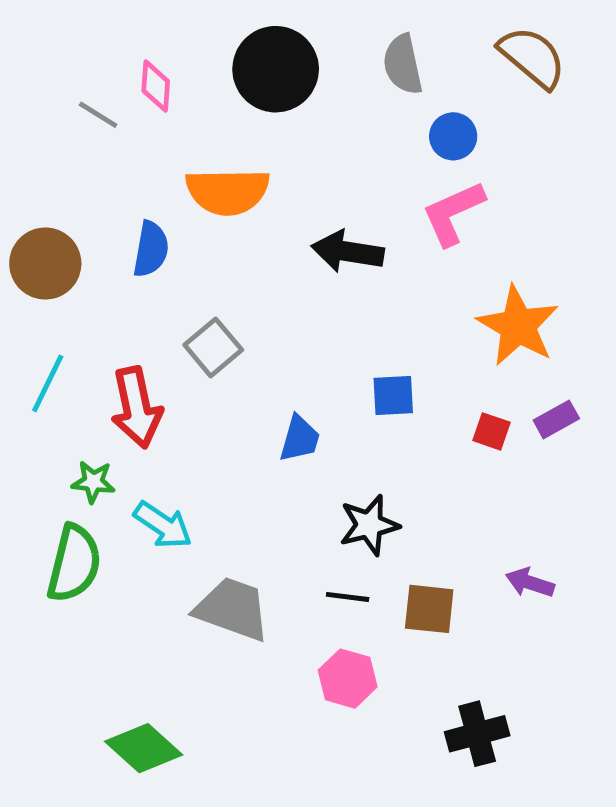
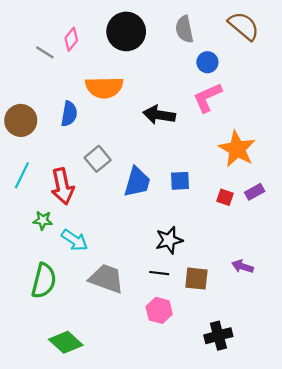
pink diamond: (156, 86) -> (71, 39), turned 35
blue trapezoid: (300, 439) -> (137, 182), moved, size x1.4
green semicircle: (74, 563) -> (44, 281), moved

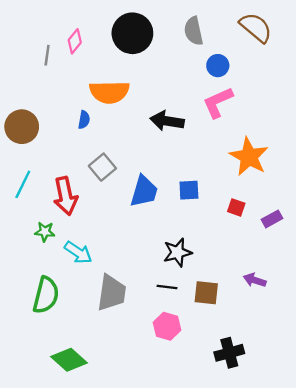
gray line: (45, 52) -> (47, 55), turned 66
blue semicircle: (69, 114) -> (84, 120), moved, size x0.7
purple rectangle: (255, 192) -> (272, 219), moved
gray trapezoid: (106, 279) -> (112, 293), turned 78

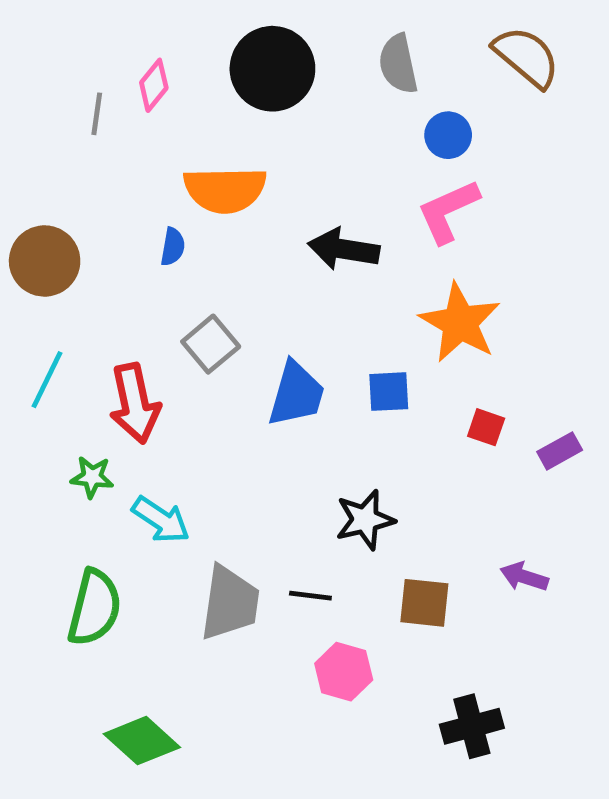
orange star: (249, 157) -> (460, 323), moved
black line: (167, 287) -> (310, 596), moved

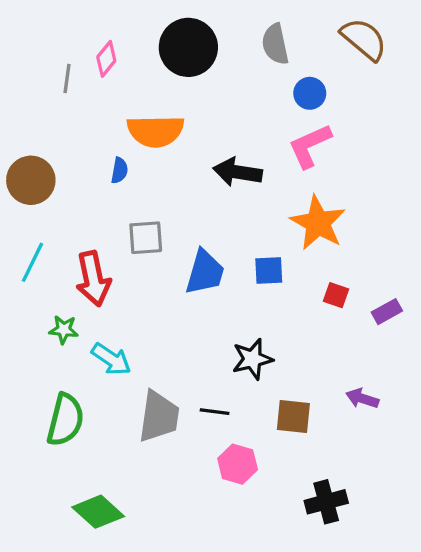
gray square: (211, 344) -> (146, 238), turned 36

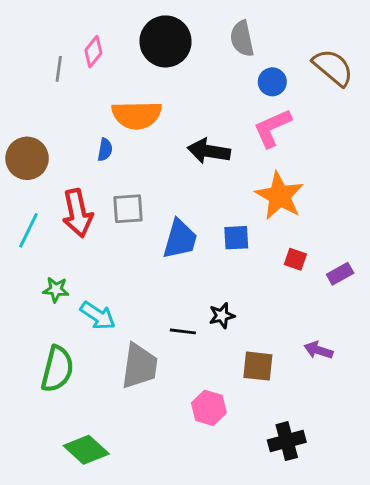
brown semicircle: (364, 39) -> (333, 67), moved
red arrow: (93, 279) -> (78, 213), moved
black star: (252, 359) -> (222, 316), size x0.7
black line: (215, 412) -> (183, 331), moved

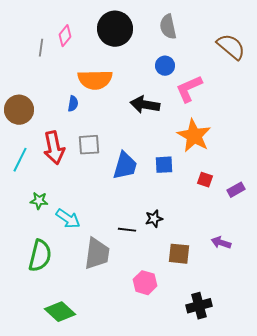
blue circle: (272, 82) -> (165, 66), moved

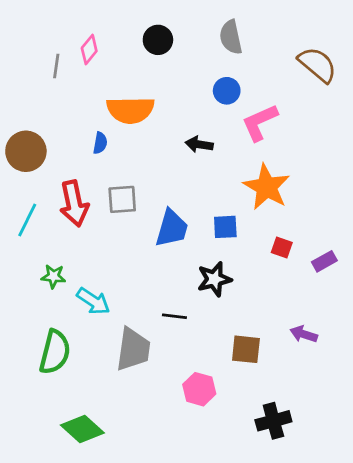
black circle: (115, 29) -> (158, 40), size x0.6
black arrow: (145, 105) -> (199, 144), size x0.7
black star: (154, 219) -> (214, 279), moved, size x1.4

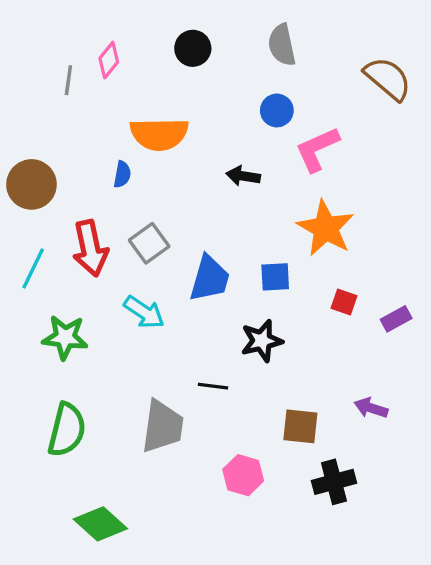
gray square: (122, 199) -> (149, 243), turned -32
green star: (53, 276) -> (65, 337), size x1.5
cyan arrow: (93, 301) -> (144, 312), moved
black cross: (273, 421) -> (334, 482), moved

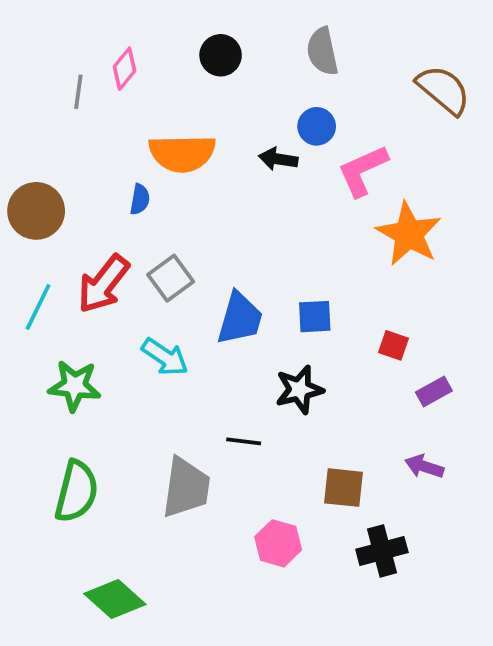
black arrow: (243, 176) -> (278, 159), moved
orange star: (326, 228) -> (409, 234), moved
red arrow: (90, 248) -> (103, 284), turned 50
purple rectangle: (396, 319) -> (434, 391), moved

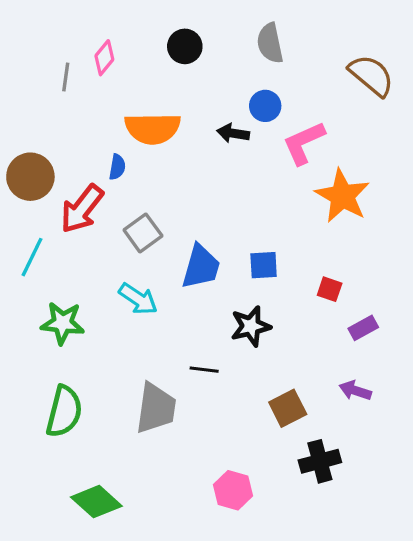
red arrow: (103, 284) -> (82, 209), moved
brown square: (344, 488) -> (288, 408), turned -33
pink hexagon: (278, 543) -> (233, 490), moved

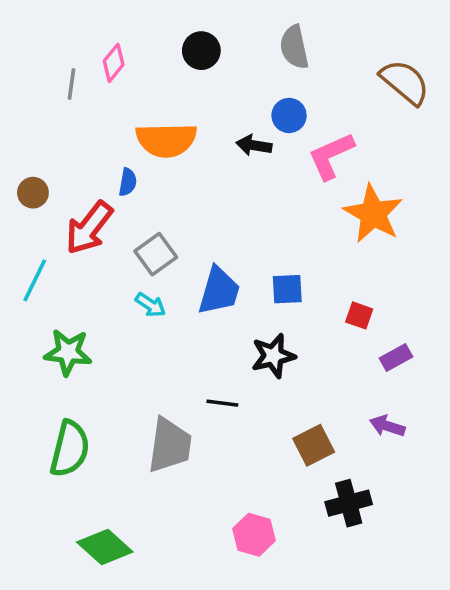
brown circle: (30, 177) -> (33, 193), size x0.6
cyan arrow: (138, 299) -> (150, 305), moved, size x0.7

